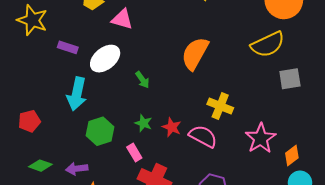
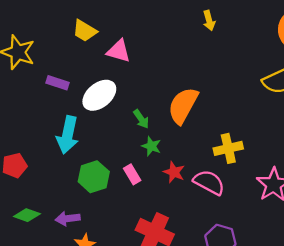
orange semicircle: (195, 53) -> (183, 105), moved
yellow cross: (220, 106) -> (228, 148), turned -35
green star: (143, 123) -> (151, 146), moved
pink rectangle: (134, 152) -> (132, 174), moved

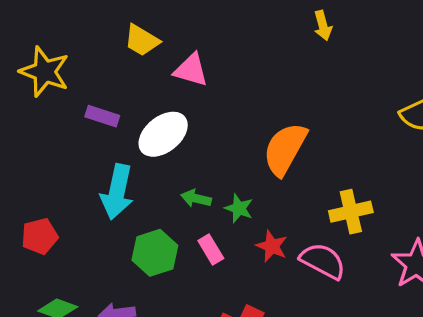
green arrow: (141, 119) -> (196, 198), moved, turned 138

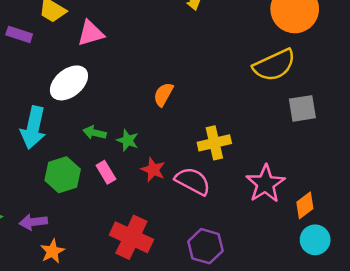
pink triangle: (191, 70) -> (91, 33), turned -32
purple rectangle: (102, 116) -> (19, 34), moved
orange semicircle: (285, 149) -> (163, 94), size x0.6

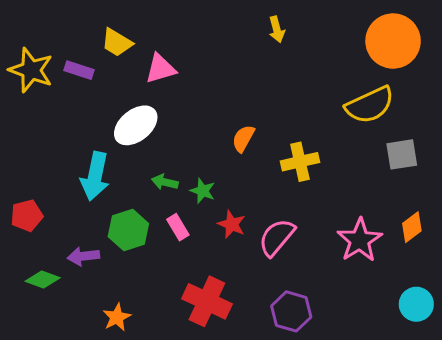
yellow cross: (214, 143) -> (300, 162), moved
pink semicircle: (193, 181) -> (277, 237), turned -78
orange diamond: (305, 205) -> (412, 227), moved
purple arrow: (33, 222) -> (83, 256), moved

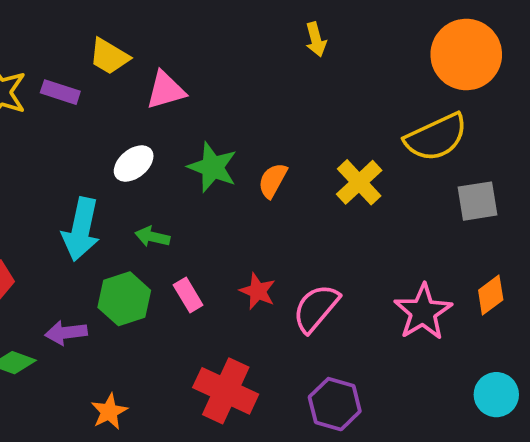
white ellipse: (136, 125) -> (134, 163), size x0.7
yellow cross: (300, 162) -> (359, 182), moved, turned -30
green arrow: (165, 182) -> (152, 237), moved
green star: (203, 191) -> (213, 167), moved, size x1.5

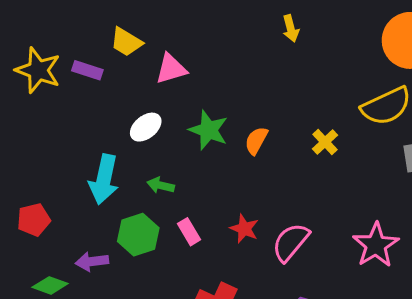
yellow cross: (359, 182) -> (325, 142), size x0.7

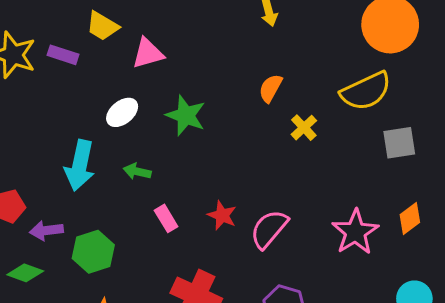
orange semicircle: (256, 141) -> (271, 88), moved
green hexagon: (138, 235) -> (93, 252), moved
purple arrow: (92, 262) -> (46, 231), moved

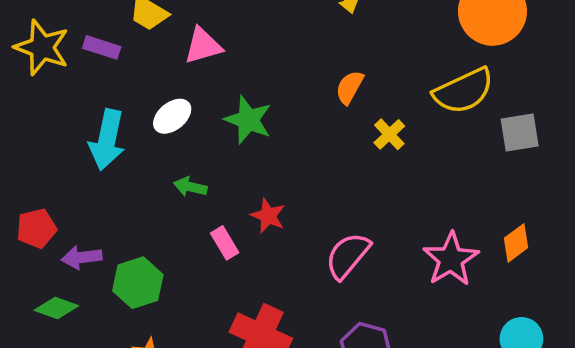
gray square: (399, 143) -> (520, 133), moved
cyan arrow: (80, 165) -> (107, 140), moved
red star: (222, 215) -> (268, 216), moved

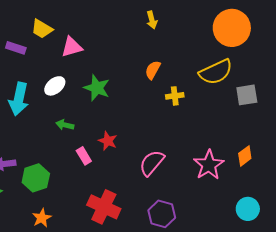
yellow cross: (389, 134) -> (175, 96), turned 36

